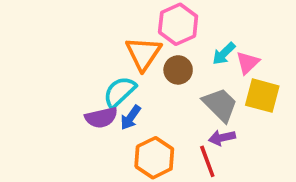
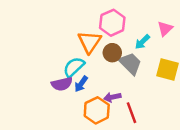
pink triangle: (248, 63) -> (165, 29), moved
gray trapezoid: (220, 105) -> (130, 63), moved
purple arrow: (222, 138) -> (112, 97), moved

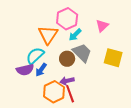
pink triangle: (165, 29) -> (102, 26), moved
cyan arrow: (142, 42) -> (75, 35), moved
brown circle: (112, 53) -> (67, 59), moved
red line: (131, 113) -> (70, 94), moved

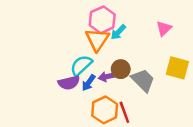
pink hexagon: (67, 19) -> (102, 20), moved
cyan arrow: (75, 35) -> (118, 32), moved
gray trapezoid: (82, 53) -> (143, 80), moved
purple arrow: (67, 81) -> (107, 77), moved

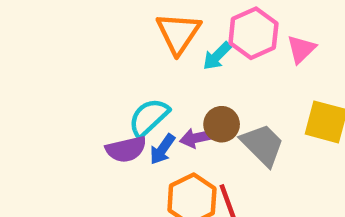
pink hexagon: (102, 20) -> (253, 33), moved
orange triangle: (97, 40) -> (178, 33), moved

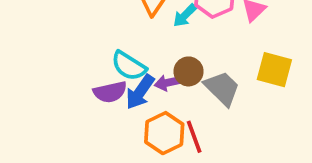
cyan semicircle: (149, 117) -> (129, 66), turned -105
blue arrow: (162, 149) -> (140, 92), size x1.4

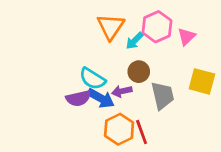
brown circle: (189, 71) -> (139, 72), moved
gray trapezoid: (222, 88) -> (163, 95), turned 32
blue arrow: (140, 92) -> (101, 98), turned -96

